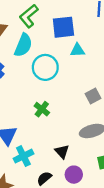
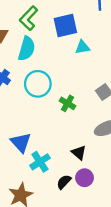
cyan circle: (45, 67) -> (38, 84), moved
green cross: (42, 109) -> (68, 103), moved
purple circle: (74, 175) -> (85, 178), moved

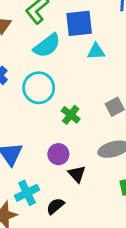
cyan semicircle: (27, 49) -> (47, 46), moved, turned 30
cyan cross: (40, 162) -> (27, 193), moved
purple circle: (85, 178) -> (58, 154), moved

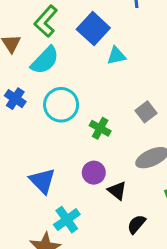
blue square: (79, 23) -> (93, 29), turned -32
cyan semicircle: (47, 46) -> (45, 60), moved
black semicircle: (55, 206) -> (136, 224), moved

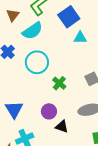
black triangle: (117, 191) -> (62, 127), turned -32

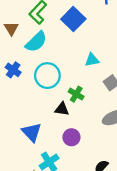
cyan triangle: (80, 38) -> (92, 60), moved
purple circle: (49, 111) -> (71, 137), moved
black triangle: (62, 127) -> (62, 109), moved

